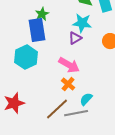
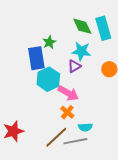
green star: (42, 14) -> (49, 42), moved
cyan hexagon: (26, 57) -> (48, 79), moved
cyan semicircle: (86, 99) -> (85, 127), turned -136

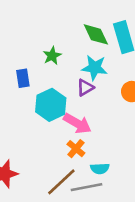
blue rectangle: (36, 58) -> (23, 78), moved, size x0.6

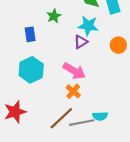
cyan hexagon: (51, 105) -> (31, 70), moved
cyan semicircle: (100, 169) -> (100, 116), moved

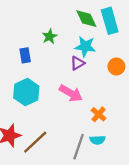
orange cross: (73, 91) -> (99, 114), moved
brown line: (61, 118) -> (35, 142), moved
gray line: (82, 123) -> (79, 147), turned -60

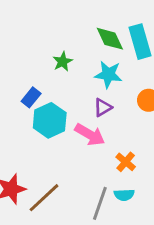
blue rectangle: (25, 55) -> (31, 97), moved, turned 48
purple triangle: (77, 63) -> (103, 107), moved
cyan hexagon: (26, 92) -> (50, 120), moved

